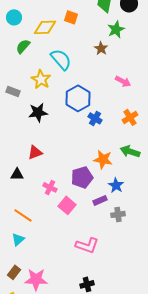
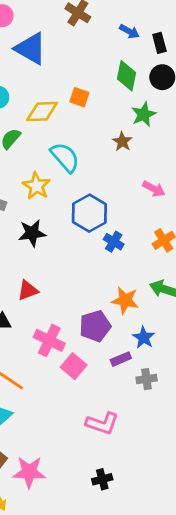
pink cross: (50, 187) -> (49, 340), size x1.5

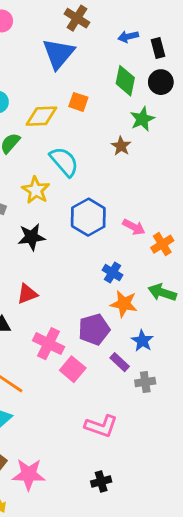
blue arrow: (129, 31) -> (128, 37), turned 138
blue triangle: (31, 49) -> (58, 54), moved, turned 40
pink arrow: (154, 189) -> (134, 227), moved
blue cross: (114, 242) -> (112, 273), moved
purple rectangle: (121, 359) -> (120, 362), turned 66

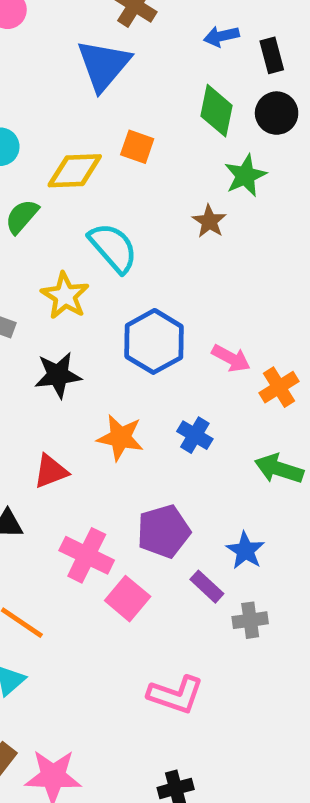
orange star: (124, 304) -> (120, 438), moved

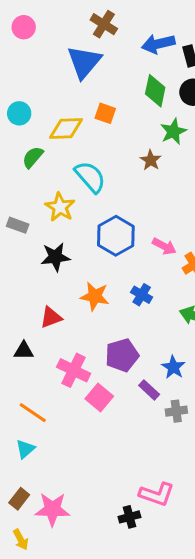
blue arrow: (221, 36) -> (158, 44), size x1.5
pink L-shape: (176, 695) -> (157, 494), moved

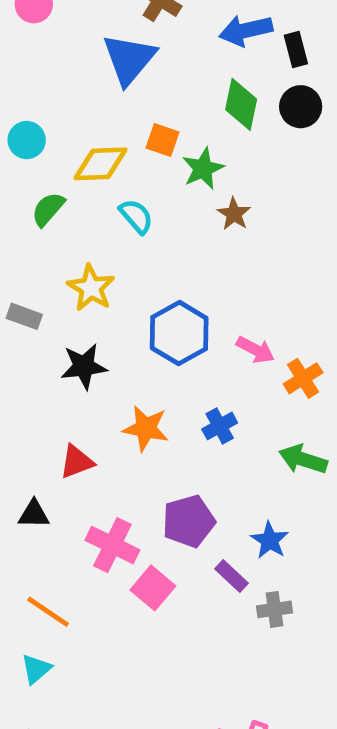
green star: (173, 131) -> (203, 169), moved
cyan semicircle: (90, 177) -> (136, 216), moved, size x0.7
blue cross: (142, 295) -> (220, 426), turned 30

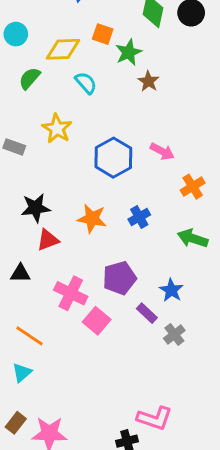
pink arrow: (255, 350) -> (162, 151), moved
black star: (84, 366) -> (36, 208), moved
gray cross: (274, 609) -> (174, 334), turned -30

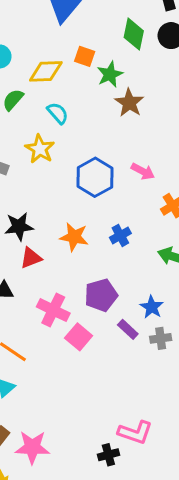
brown star: (148, 81) -> (129, 103), size x1.4
cyan semicircle: (86, 83) -> (58, 113), moved
gray cross: (174, 334) -> (161, 338), moved, turned 30

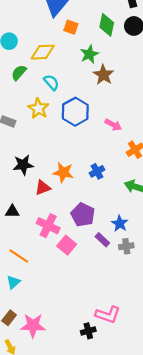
orange square: (85, 56) -> (71, 27), moved
blue hexagon: (95, 177) -> (75, 112), moved
red triangle: (31, 258) -> (43, 188), moved
purple pentagon: (101, 295) -> (83, 215), turned -30

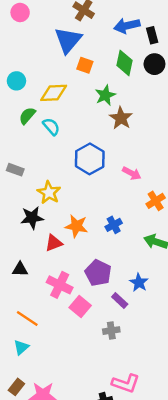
cyan semicircle: (51, 82) -> (51, 126), moved
yellow star: (38, 108) -> (49, 192), moved
gray cross: (126, 246) -> (111, 331), moved

